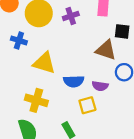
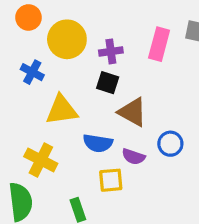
black square: (122, 31) -> (108, 83), moved
brown triangle: (106, 50) -> (132, 112), moved
yellow triangle: (44, 63) -> (62, 110), turned -35

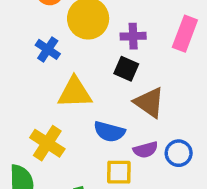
blue circle: (170, 144) -> (179, 153), moved
purple semicircle: (133, 157) -> (145, 150), turned -40

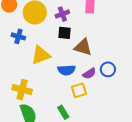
yellow cross: (47, 143) -> (22, 90), moved

